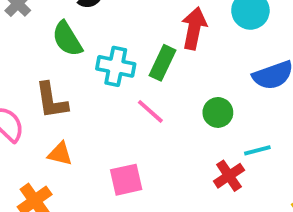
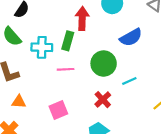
pink line: (150, 111) -> (66, 69), turned -35
green circle: (218, 112) -> (104, 64), size x1.5
red cross: (229, 176) -> (103, 100), moved

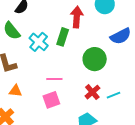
cyan cross: (42, 47) -> (39, 42), turned 36
pink line: (66, 69) -> (54, 79), moved
cyan line: (129, 81) -> (113, 95), moved

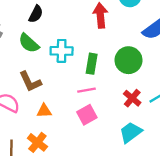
green rectangle: (63, 37) -> (92, 64), moved
cyan cross: (39, 42) -> (62, 51), turned -30

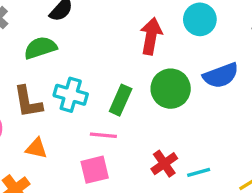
green semicircle: (29, 43) -> (40, 48), turned 105
cyan cross: (62, 51) -> (71, 95), moved
green circle: (129, 60) -> (171, 89), moved

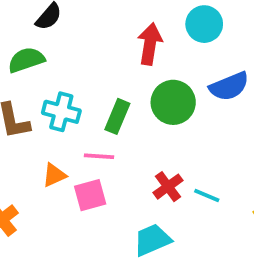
orange triangle: (36, 148) -> (54, 175), moved, turned -35
cyan line: (199, 172) -> (207, 195), turned 40

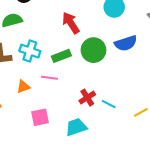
red arrow: (150, 44) -> (71, 23), moved, turned -45
green rectangle: (117, 116) -> (61, 56), turned 42
pink square: (90, 195) -> (40, 117), moved

